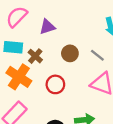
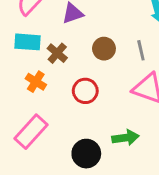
gray line: (97, 55) -> (141, 50), turned 40
orange cross: (19, 77) -> (36, 82), size x0.6

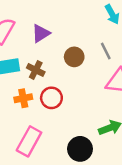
orange cross: (36, 82) -> (23, 98), turned -30
red circle: (85, 91) -> (51, 98), moved

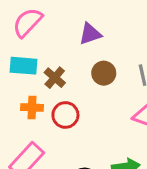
purple triangle: (41, 33) -> (90, 34), moved

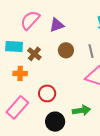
pink semicircle: (28, 22) -> (30, 20), moved
red circle: (65, 115) -> (47, 93), moved

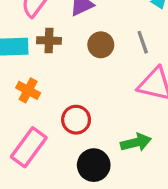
brown cross: (34, 54) -> (49, 41), moved, turned -32
orange cross: (20, 73) -> (28, 90), turned 32

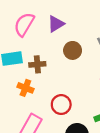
brown cross: (49, 41) -> (37, 64), moved

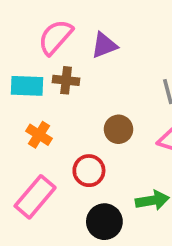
brown circle: (73, 50) -> (118, 129), moved
brown cross: (37, 64) -> (66, 80), moved

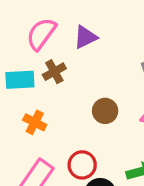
brown cross: (66, 80) -> (54, 72), turned -30
red circle: (89, 171) -> (82, 165), moved

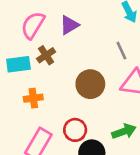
brown circle: (105, 111) -> (90, 84), size x1.4
orange cross: (35, 122) -> (33, 98), turned -30

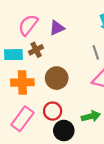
brown circle: (90, 84) -> (57, 78), moved
orange cross: (33, 98) -> (22, 82), size x1.5

